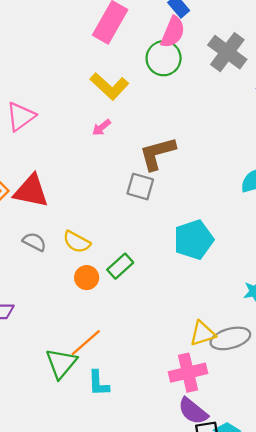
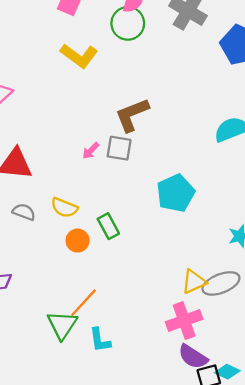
pink arrow: (101, 128) -> (91, 151), moved
green rectangle: (120, 266) -> (108, 226), turned -70

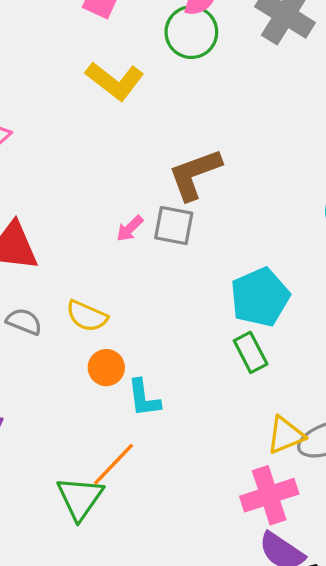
green rectangle: (108, 226) -> (251, 352), moved
cyan L-shape: (100, 340) -> (144, 398), moved

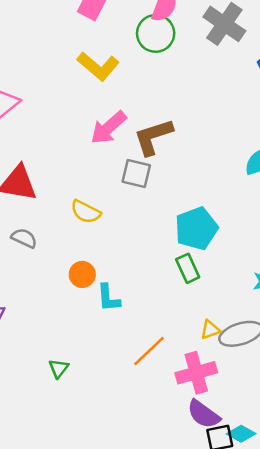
pink arrow: (130, 229) -> (108, 128), moved, size x1.8
yellow semicircle: (87, 316) -> (86, 212), moved
yellow triangle: (286, 435) -> (210, 330), size x0.7
orange line: (114, 464) -> (149, 351), moved
green triangle: (80, 498) -> (59, 368), size x0.6

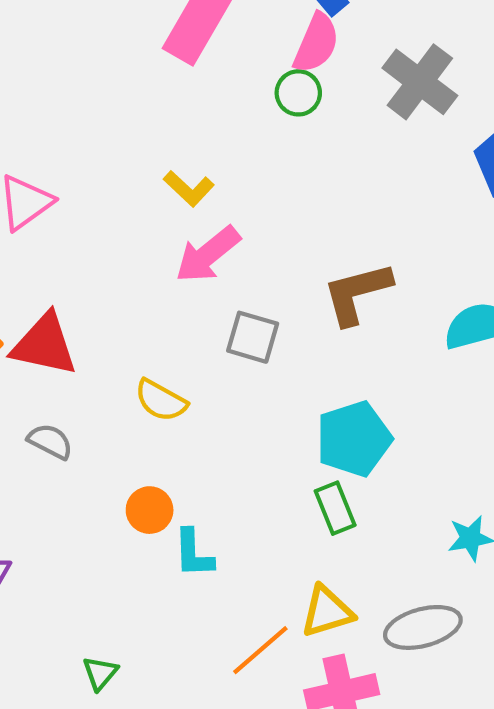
green circle: (156, 33) -> (298, 93), size x0.7
yellow L-shape: (98, 66) -> (189, 189), moved, size x0.7
brown L-shape: (153, 137) -> (357, 293), moved
yellow triangle: (210, 330) -> (327, 612), moved, size x1.5

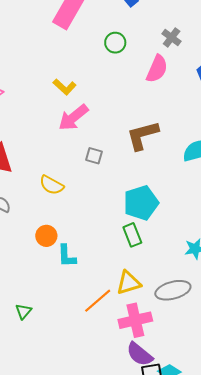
pink semicircle: (316, 43) -> (157, 69), moved
gray cross: (420, 82) -> (172, 38), size x0.6
gray square: (253, 337) -> (94, 156), size x0.7

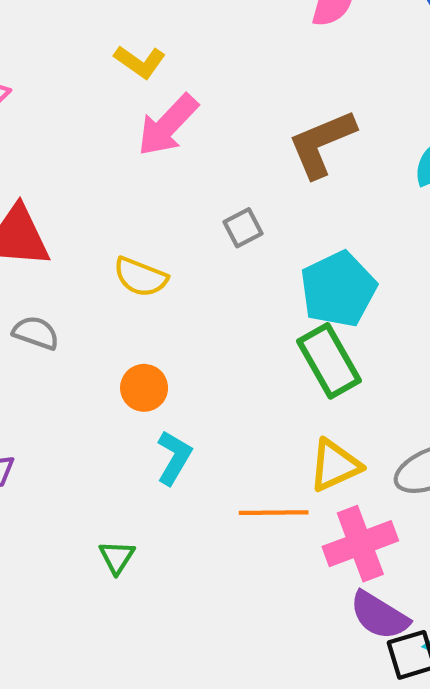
gray square: (94, 156) -> (243, 228), moved, turned -36
green rectangle: (132, 235) -> (329, 361), size x1.4
cyan L-shape: (67, 256) -> (174, 458), moved, turned -140
orange line: (98, 301) -> (274, 513), turned 48

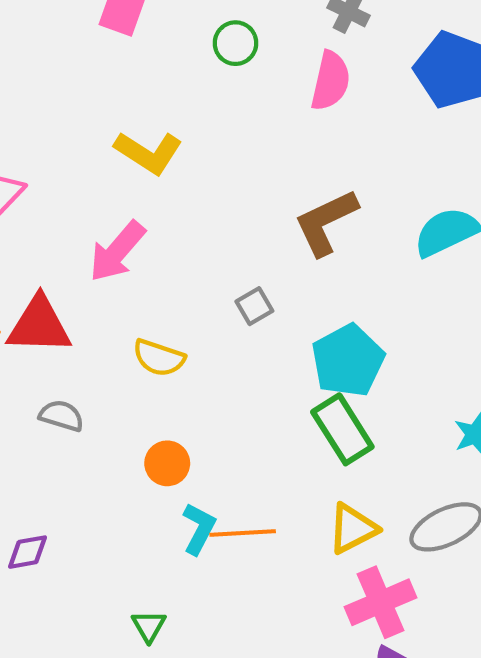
yellow L-shape: (140, 62) -> (149, 153), size x1.4
pink arrow: (168, 125) -> (117, 251), moved
orange line: (274, 513) -> (243, 533), moved

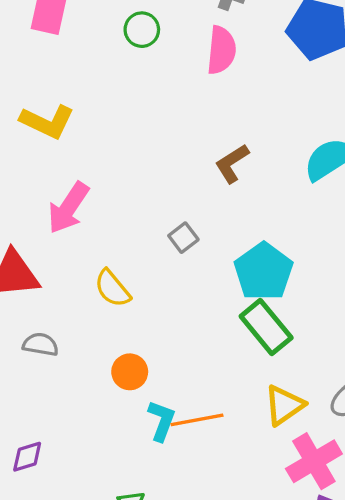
yellow L-shape: (149, 153) -> (47, 122), moved
brown L-shape: (326, 222) -> (232, 163), size x0.7
yellow semicircle: (159, 358) -> (112, 288), turned 39

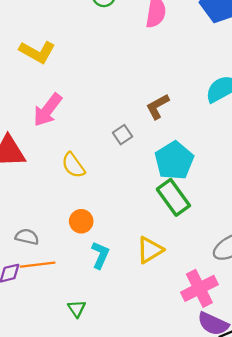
brown L-shape: (232, 163) -> (158, 107), moved
gray semicircle: (41, 344) -> (27, 237), moved
yellow triangle: (284, 405) -> (150, 250), moved
orange line: (197, 420) -> (38, 265), moved

